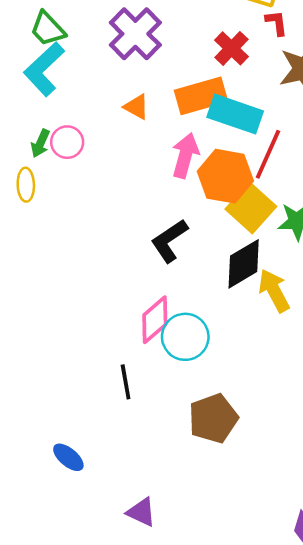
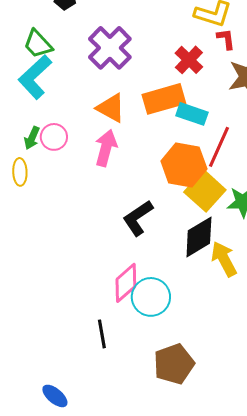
orange triangle: (137, 107) -> (111, 108), size x1.4
cyan rectangle: (235, 114) -> (192, 114), size x0.7
pink arrow: (185, 155) -> (106, 148), moved

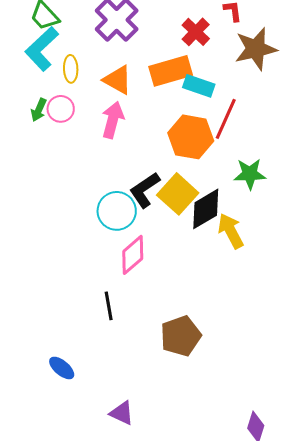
yellow ellipse: (20, 172) -> (71, 69), moved
yellow square: (205, 191) -> (178, 194), moved
cyan circle: (151, 297) -> (117, 211), moved

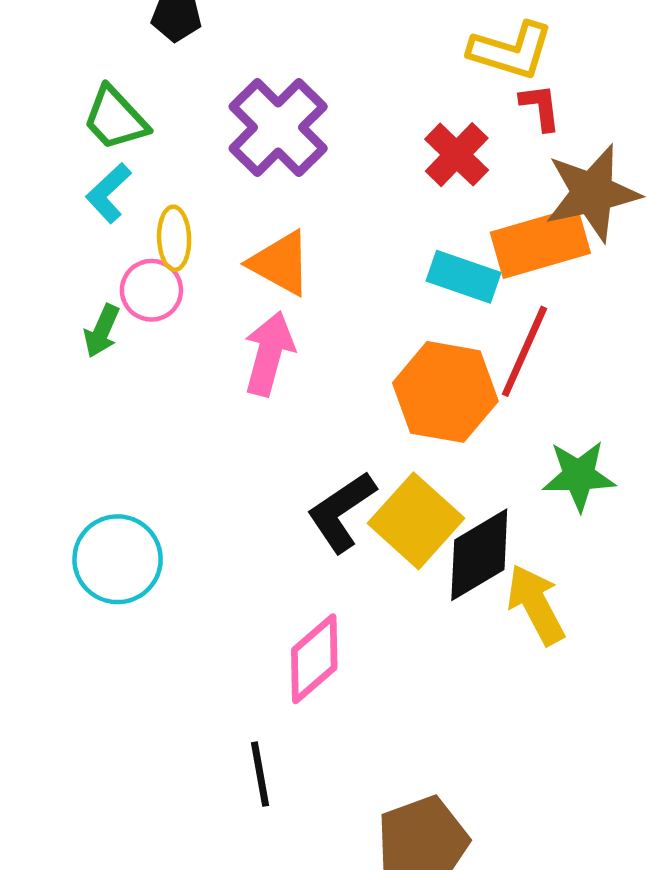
cyan L-shape: (42, 49) -> (109, 193), size x0.6
orange rectangle: (171, 71) -> (540, 243), moved
pink circle: (61, 109) -> (151, 290), moved
cyan circle: (117, 211) -> (118, 559), moved

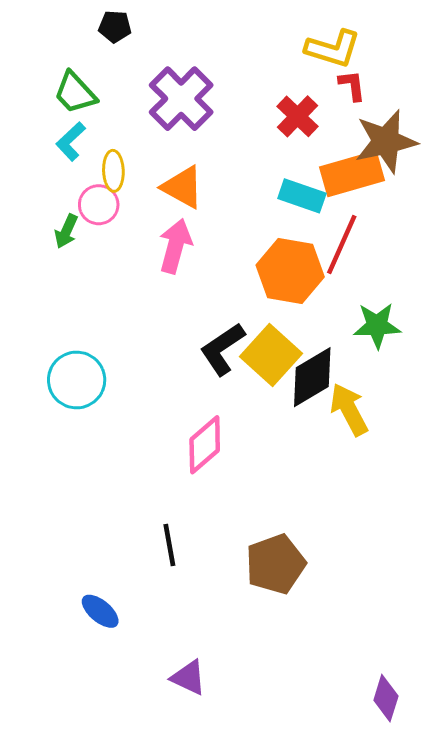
black line: (260, 774) -> (169, 545), moved

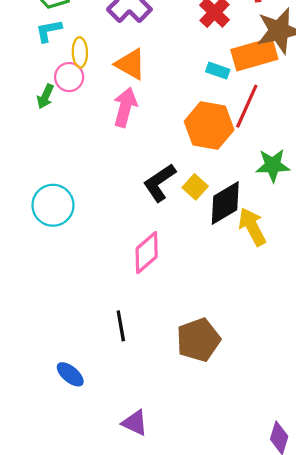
cyan L-shape: (71, 141) -> (49, 31), turned 32
cyan rectangle: (302, 196) -> (218, 71), size x0.7
yellow square: (271, 355) -> (195, 187), size x0.6

